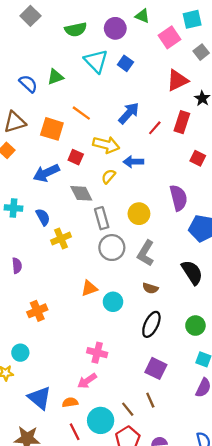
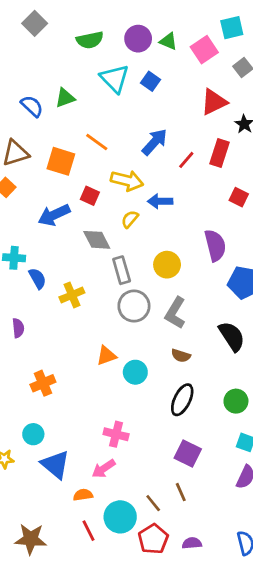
green triangle: (142, 16) -> (168, 41), moved
blue semicircle: (43, 217) -> (37, 278), moved
cyan circle: (20, 353) -> (33, 434), moved
blue triangle: (40, 398) -> (55, 465), moved

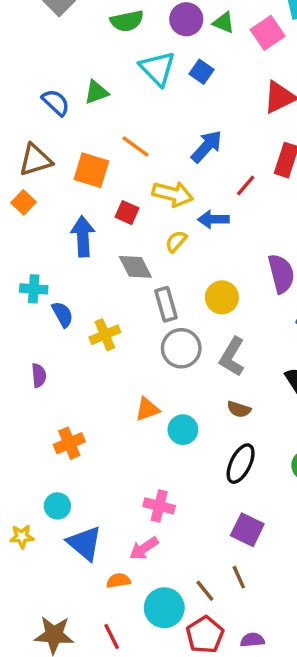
red line: (186, 160) -> (246, 185), moved
blue arrow: (54, 215) -> (83, 236), turned 112
red line: (88, 531) -> (112, 637), moved

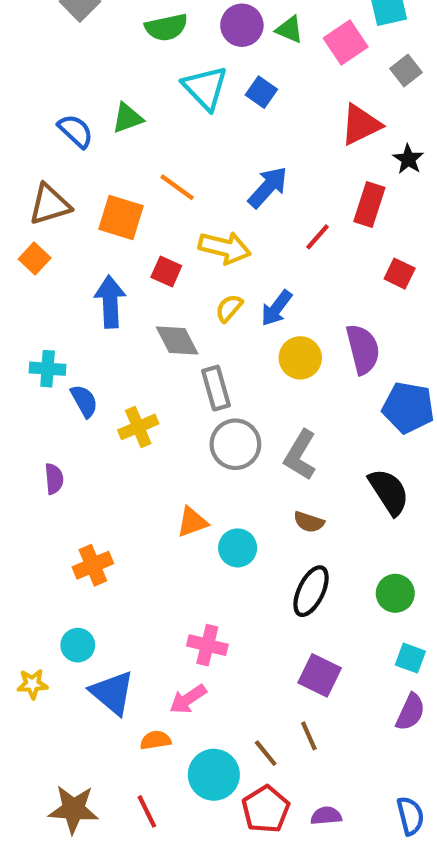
blue arrow: (213, 219) -> (276, 308), moved, turned -52
yellow circle: (222, 297) -> (300, 358), moved

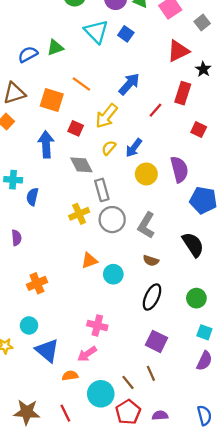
blue semicircle: (76, 131) -> (28, 54), turned -72
yellow arrow: (225, 248) -> (106, 116), turned 115
blue semicircle: (84, 401) -> (32, 197), turned -138
yellow cross: (138, 427) -> (79, 214), moved

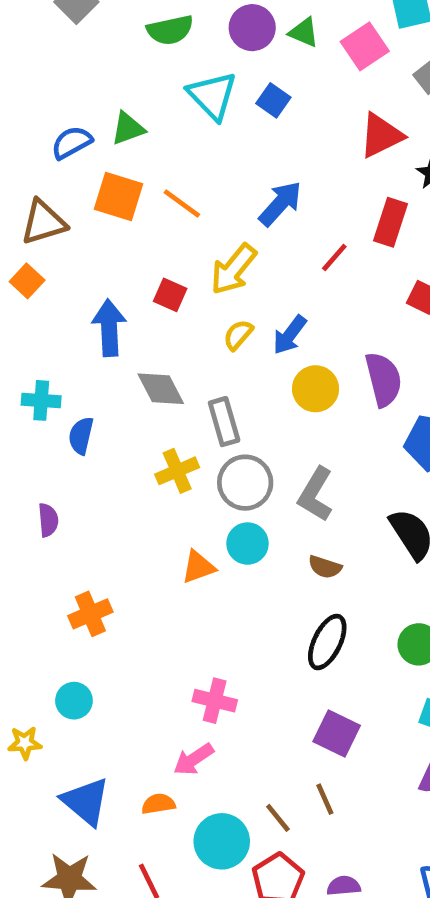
orange square: (52, 100) -> (119, 196), moved
gray diamond: (81, 165) -> (161, 389), moved
cyan circle: (113, 274) -> (248, 544), moved
blue triangle: (47, 351) -> (86, 801), moved

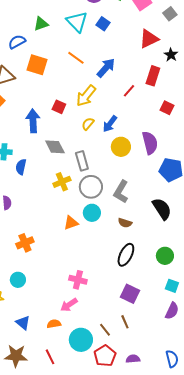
green triangle: (128, 128) -> (41, 24), moved
orange line: (182, 204) -> (76, 58), moved
blue triangle: (86, 801) -> (23, 323), size x0.7

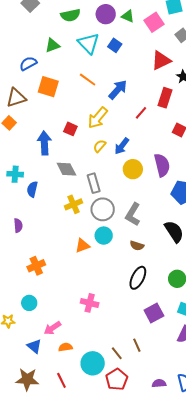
purple square: (130, 294) -> (154, 313), moved, turned 36
pink arrow: (69, 305) -> (52, 328), moved
purple semicircle: (133, 359) -> (159, 383), moved

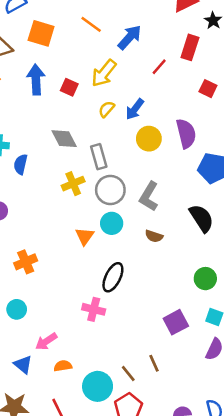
blue arrow: (44, 143) -> (36, 80), moved
orange triangle: (83, 246) -> (85, 236), turned -35
black ellipse: (138, 278) -> (113, 277), moved

